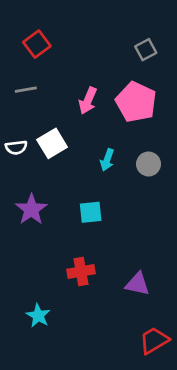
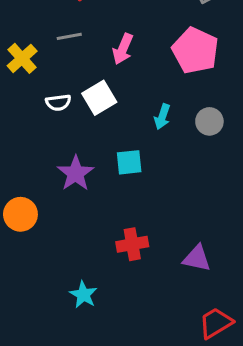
pink arrow: (88, 101) -> (123, 49), moved
cyan square: (91, 212) -> (129, 162), moved

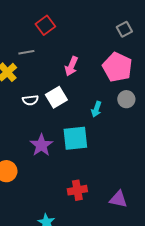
gray line: (69, 36) -> (26, 52), moved
gray circle: (209, 121) -> (126, 99), moved
cyan square: (129, 162) -> (75, 138), size x1.5

